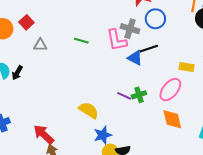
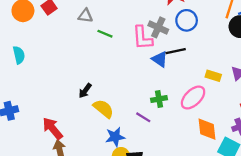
gray triangle: (40, 45) -> (85, 16), moved
black arrow: (17, 73) -> (85, 91), moved
purple line: (124, 96) -> (143, 117), moved
orange diamond: (172, 119) -> (207, 129), moved

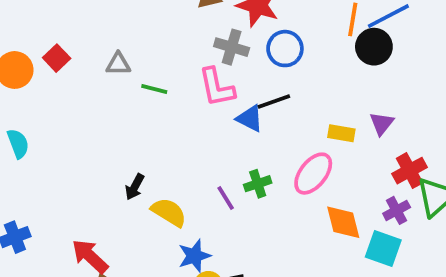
gray cross: (158, 27) -> (232, 47), moved
purple line: (143, 117) -> (226, 198), moved, turned 35

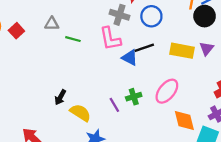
red square: (57, 58) -> (16, 31), moved
purple triangle: (382, 123) -> (207, 49), moved
yellow rectangle: (341, 133) -> (182, 51), moved, size x1.5

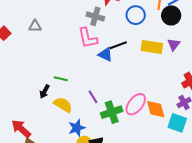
blue circle: (151, 16) -> (136, 15), moved
green line: (73, 39) -> (61, 79), moved
pink ellipse: (167, 91) -> (136, 104), moved
green cross: (134, 97) -> (112, 112), moved, size x1.5

